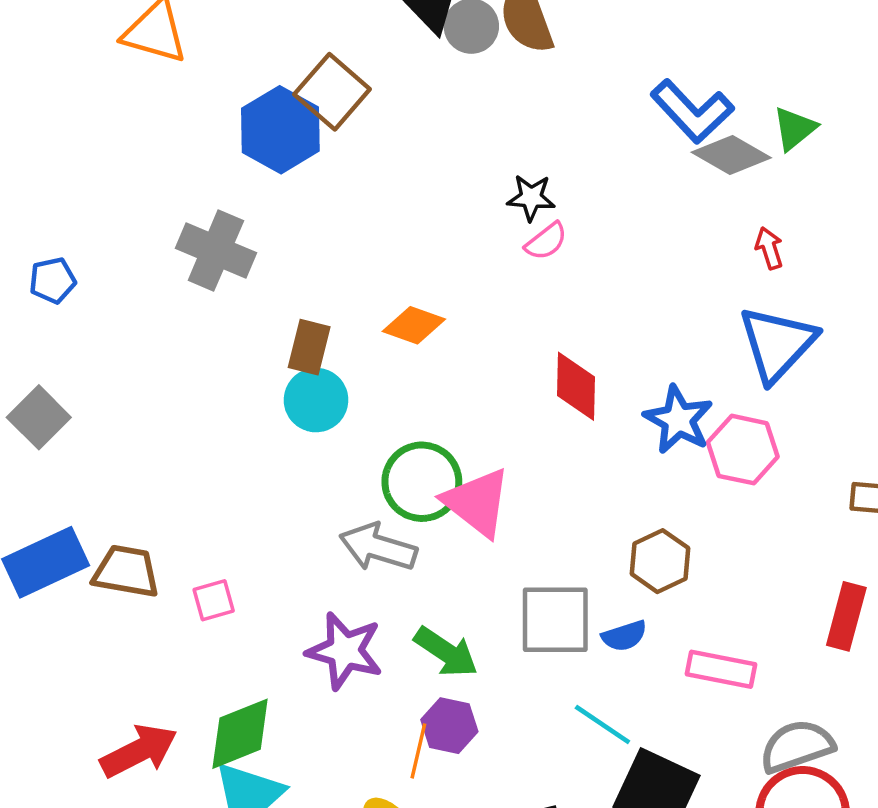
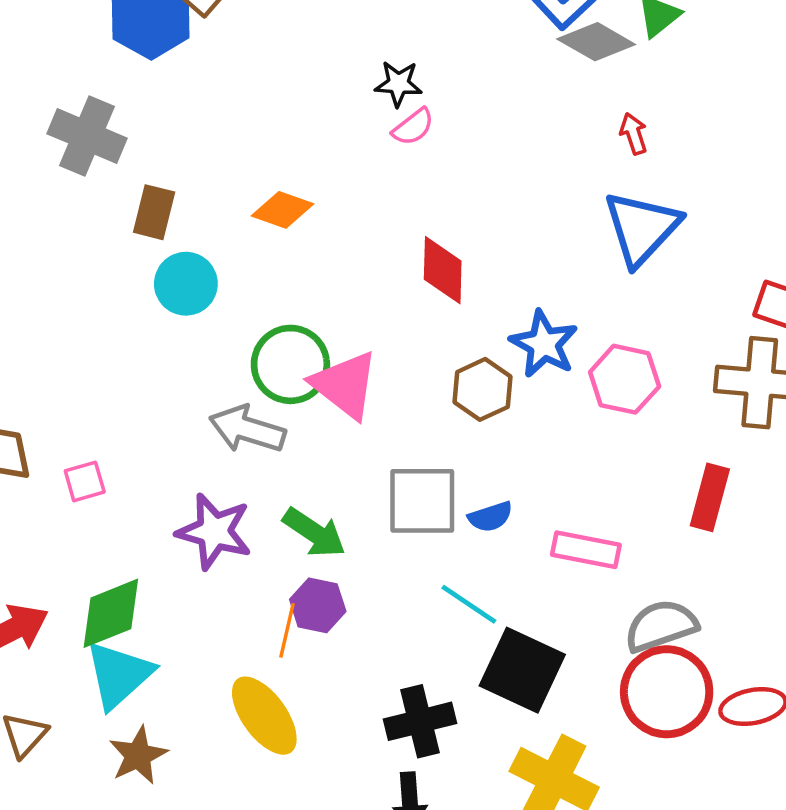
brown rectangle: (309, 347) -> (154, 212), moved
blue star: (678, 420) -> (544, 344), moved
pink hexagon: (743, 450) -> (625, 379), moved
brown hexagon: (660, 561) -> (482, 389), moved

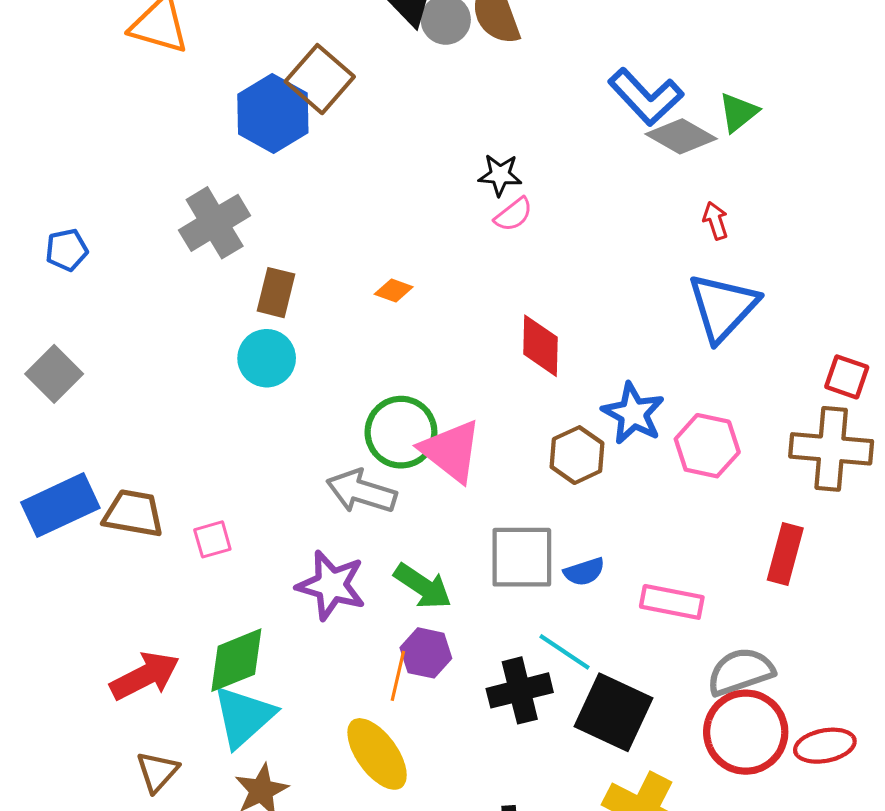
gray cross: (87, 136) -> (215, 223), turned 36
orange diamond: (282, 210) -> (394, 291), size x0.7
cyan circle: (186, 284) -> (267, 358), moved
black cross: (420, 721) -> (520, 690), moved

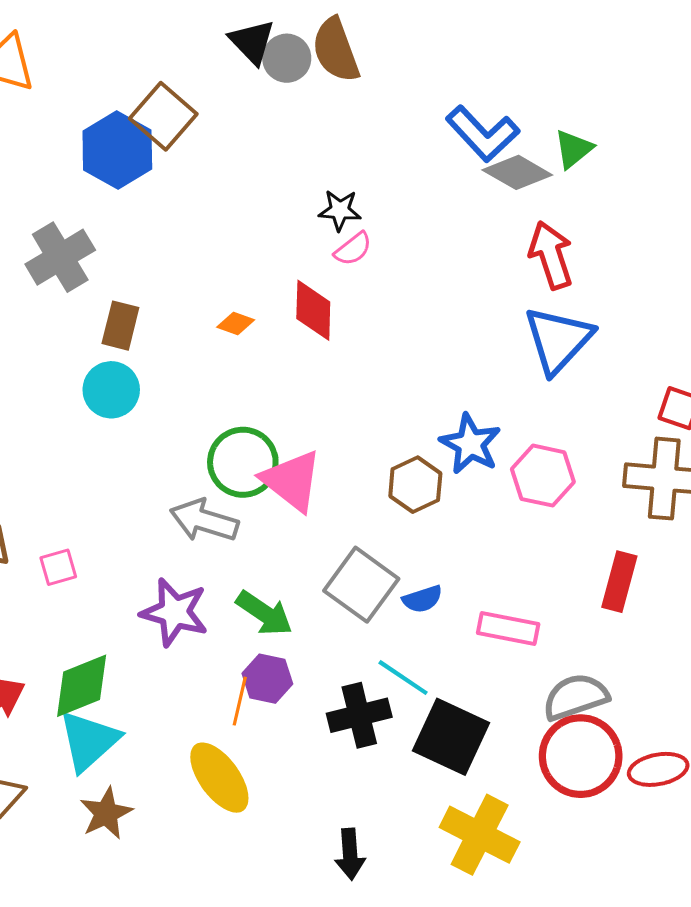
red arrow: (716, 221) -> (551, 255), size x1.8
red diamond: (541, 346) -> (313, 310), moved
gray square: (522, 557) -> (361, 585), turned 36

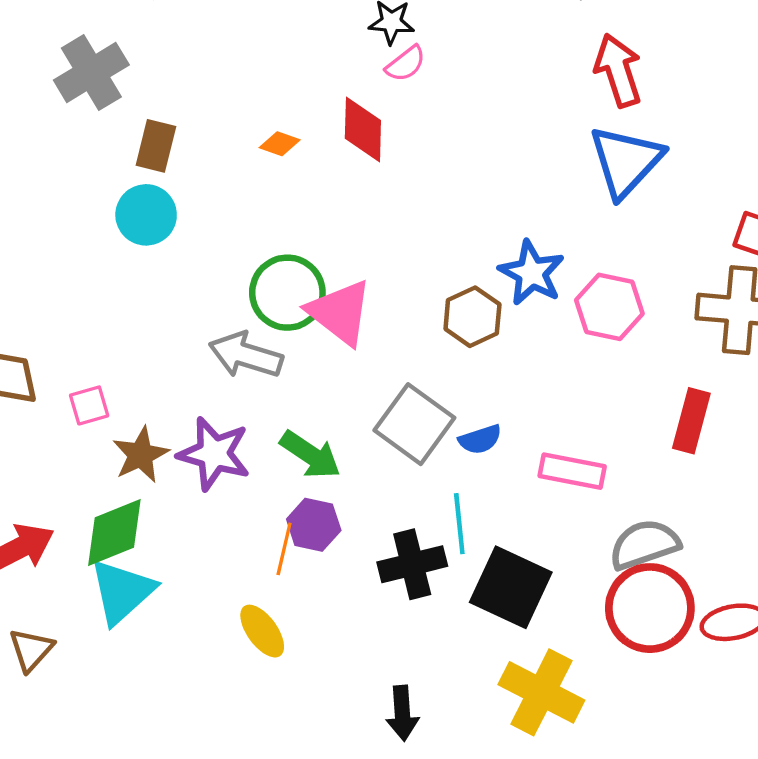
cyan line: (403, 678) -> (459, 524), turned 50
yellow ellipse: (219, 778) -> (262, 631), size x0.7
brown star: (106, 813) -> (141, 455), moved

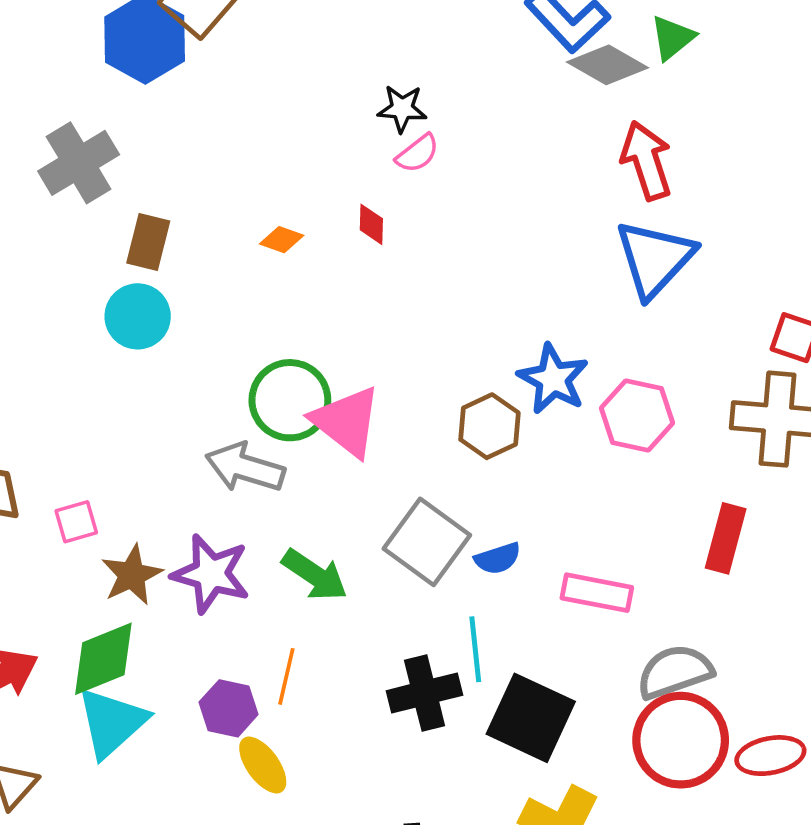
red diamond: (363, 129) -> (371, 224), size x0.6
purple hexagon: (314, 525) -> (229, 708), moved

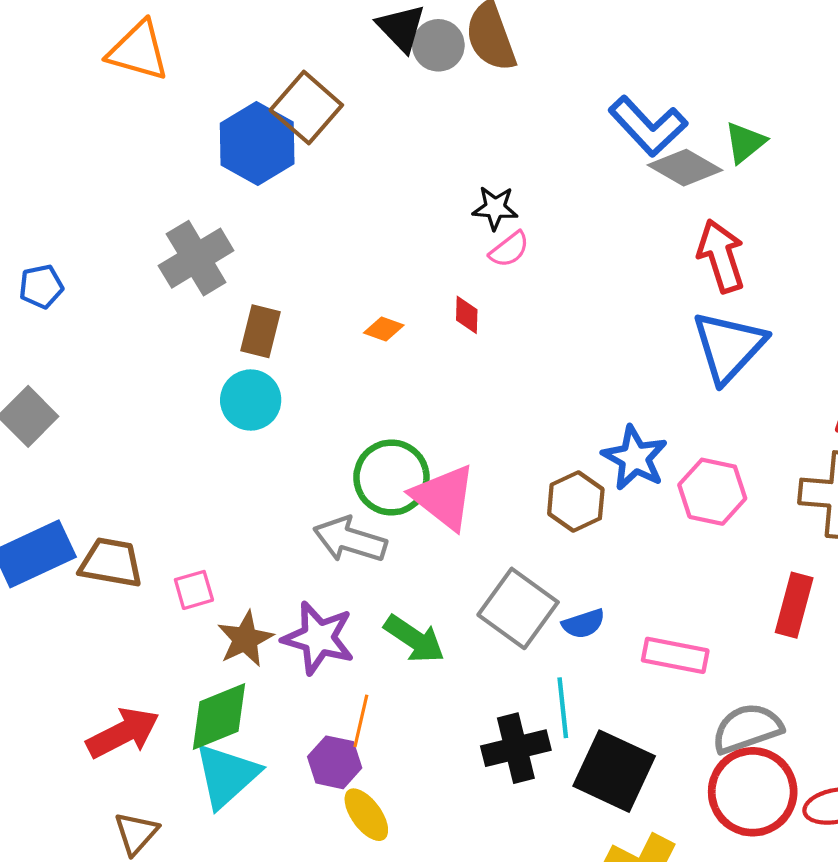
orange line: (286, 676) -> (361, 721), moved

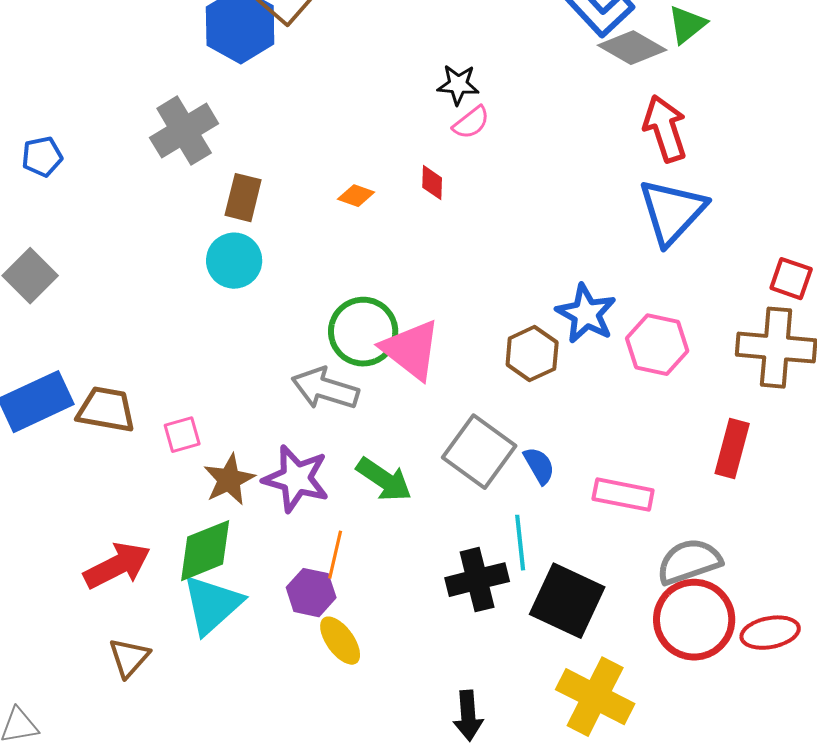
blue semicircle: (584, 624) -> (539, 466), turned -102

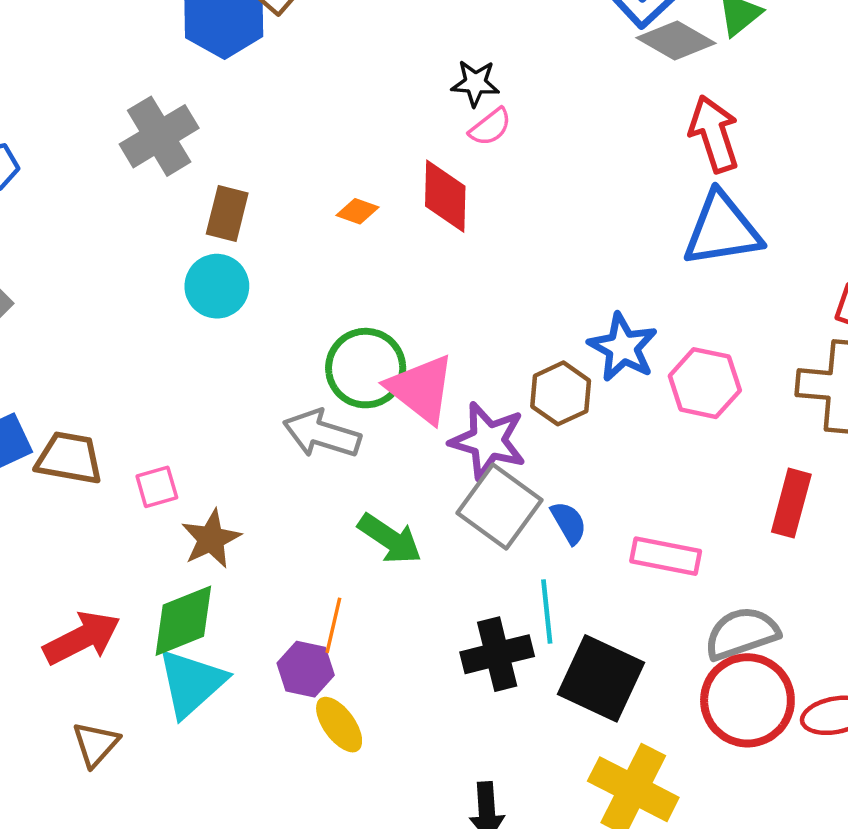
red diamond: (432, 183) -> (445, 196), size x1.8
blue triangle: (672, 212) -> (722, 230), turned 38
purple star: (296, 479) -> (488, 441), moved

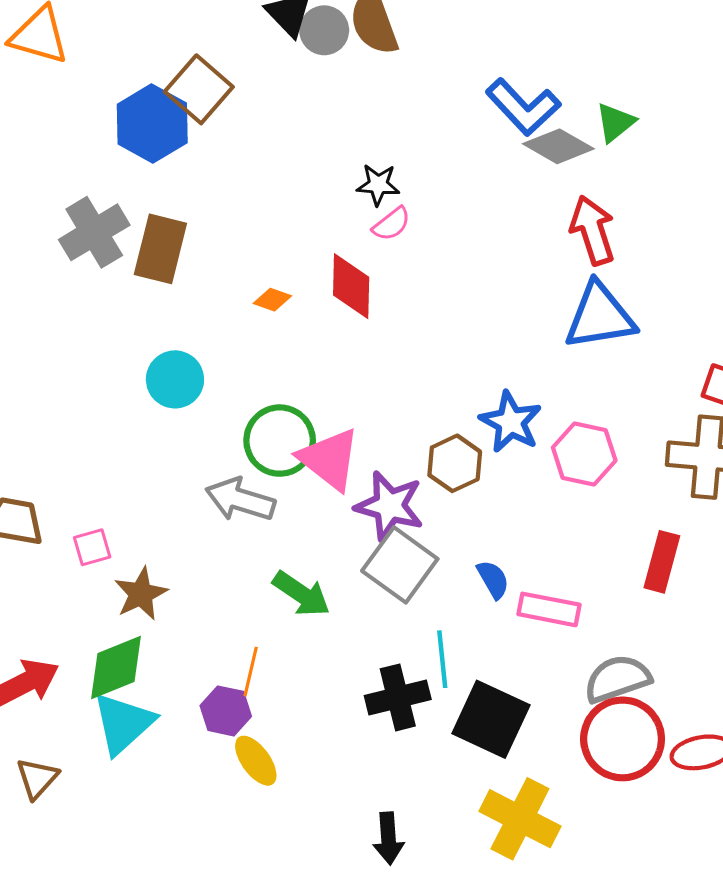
brown rectangle: (227, 213) -> (160, 249), moved, size x1.4
cyan circle: (217, 286) -> (175, 379), moved
blue semicircle: (569, 523) -> (493, 579), moved

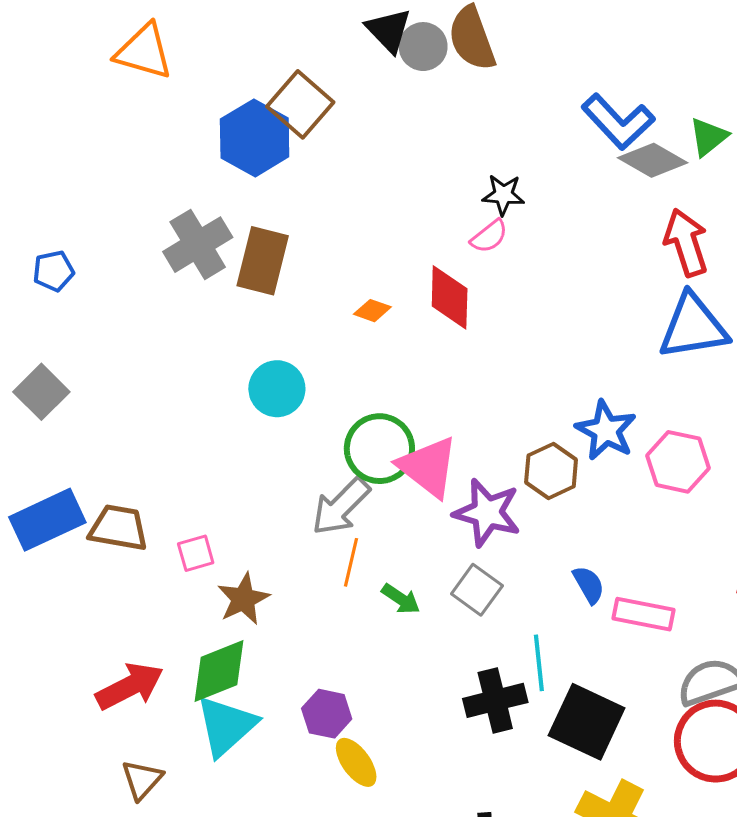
black star: (378, 185) -> (503, 195), moved
gray arrow: (240, 500) -> (341, 506), turned -62
gray square: (400, 565) -> (477, 590), moved, size x0.7
green arrow: (301, 594) -> (401, 599), size x0.7
orange line: (251, 672) -> (351, 562), moved

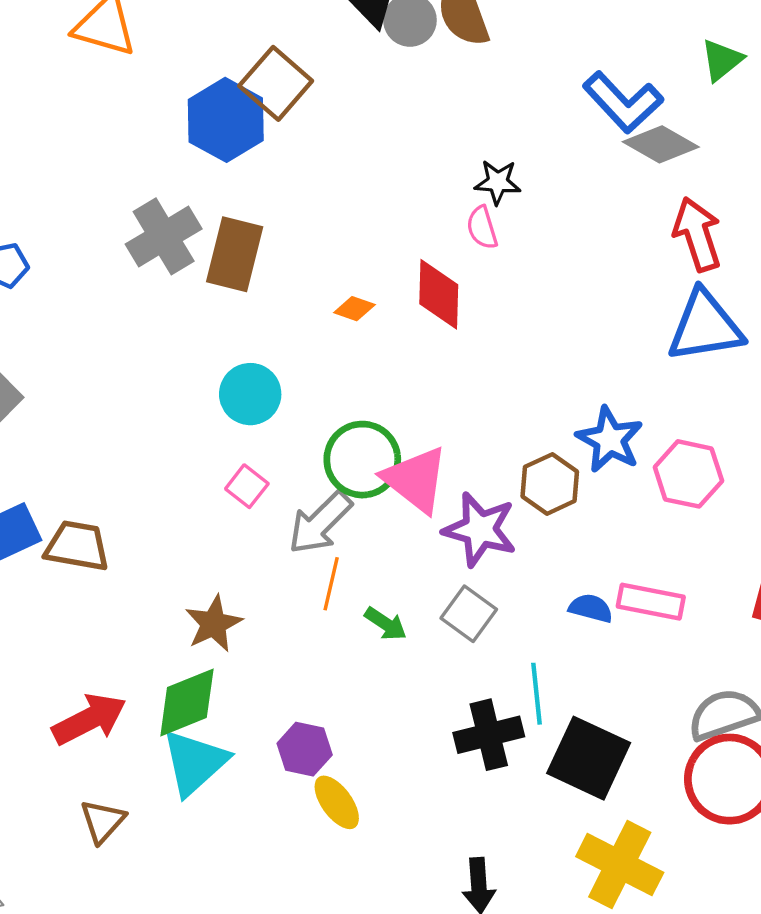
green triangle: (708, 137) -> (722, 60), moved
pink semicircle: (489, 236) -> (482, 228), turned 111
pink square: (196, 553) -> (247, 486), moved, turned -36
blue semicircle: (589, 585) -> (591, 608), turned -45
pink rectangle: (643, 614) -> (651, 602), moved

